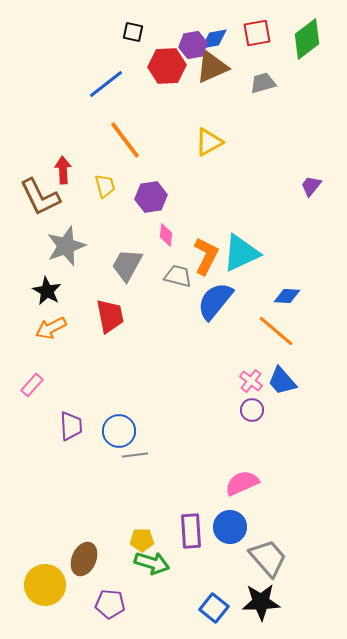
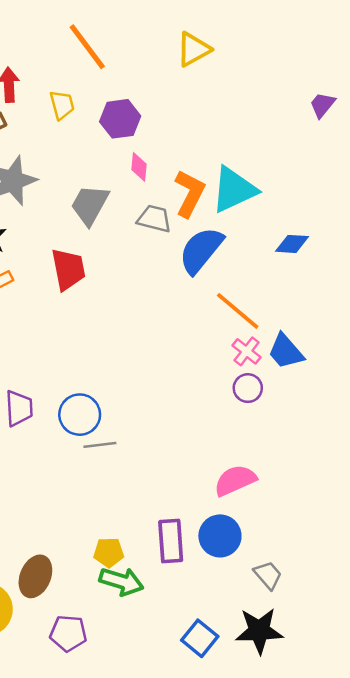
orange line: (276, 331) -> (238, 311), moved
gray trapezoid: (268, 558) -> (268, 575), size x0.6

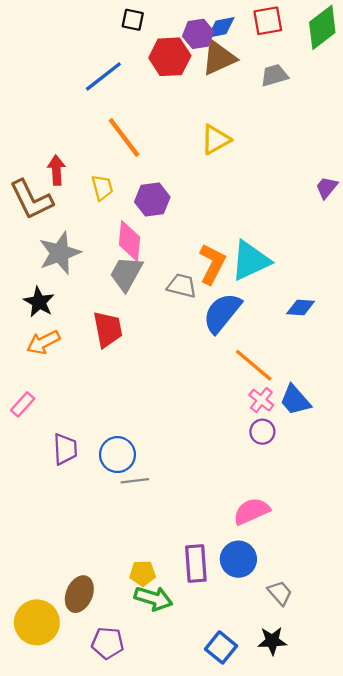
pink diamond: (139, 167) -> (129, 241), moved, size x1.6
black star: (259, 631) -> (272, 641), size x0.7

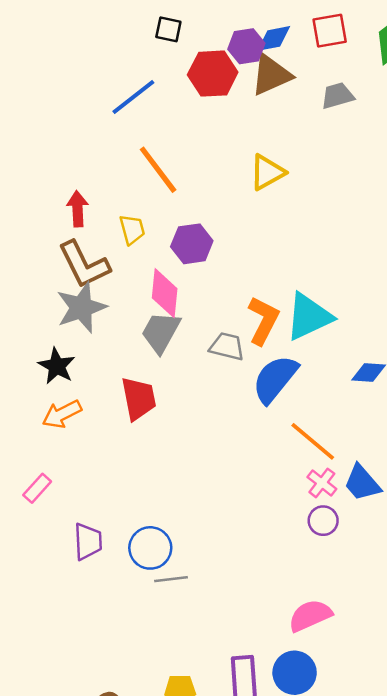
brown L-shape: (31, 200) -> (84, 265), moved

